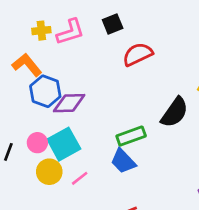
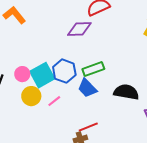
blue hexagon: (45, 91) -> (64, 71), moved
purple diamond: (69, 103) -> (79, 29), moved
black semicircle: (175, 112) -> (126, 92), moved, turned -115

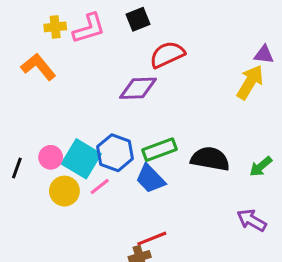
cyan square: (42, 75) -> (81, 159), turned -30
black semicircle: (126, 92) -> (210, 159), moved
pink line: (54, 101) -> (100, 186), moved

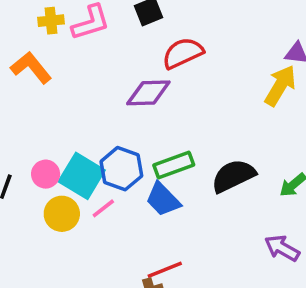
black semicircle: (210, 159) -> (233, 176), turned -36

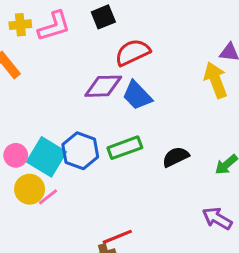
yellow arrow: (280, 86) -> (216, 80), turned -52
black semicircle: (233, 176) -> (176, 157), size x0.7
blue trapezoid: (163, 199) -> (137, 95), moved
pink line: (103, 208) -> (48, 197), moved

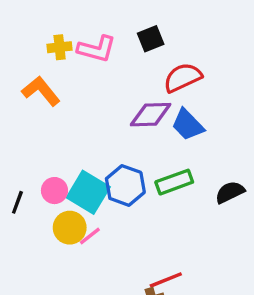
pink L-shape: (54, 26) -> (97, 49), turned 32

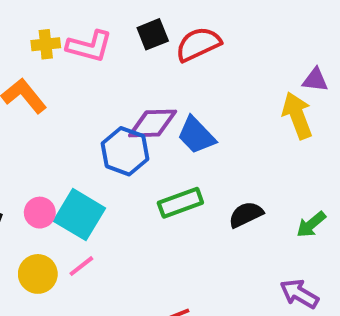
red semicircle: (183, 78) -> (198, 44), moved
blue hexagon: (125, 185) -> (125, 151), moved
yellow circle: (70, 228) -> (38, 274), moved

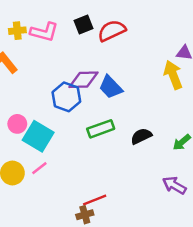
pink circle: (40, 213) -> (17, 124), moved

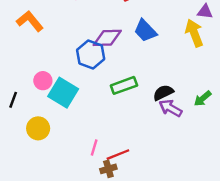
blue trapezoid: (111, 87) -> (145, 31), moved
pink line: (39, 168) -> (94, 147), moved, turned -35
purple arrow: (174, 185) -> (170, 108), moved

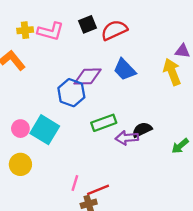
pink circle: (43, 81) -> (20, 129), moved
green arrow: (203, 99) -> (180, 146), moved
purple arrow: (170, 108) -> (127, 138), moved, turned -35

